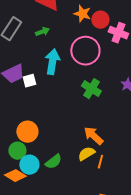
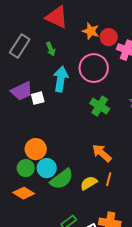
green arrow: (42, 32) -> (51, 49), turned 88
yellow semicircle: (86, 154) -> (89, 183), moved
green semicircle: (53, 162) -> (62, 179), size x1.4
cyan circle: (29, 165) -> (47, 168), moved

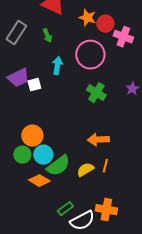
cyan arrow: (61, 79) -> (57, 66), size x0.7
orange arrow: (102, 153) -> (98, 140), turned -45
orange diamond: (24, 193) -> (39, 181), moved

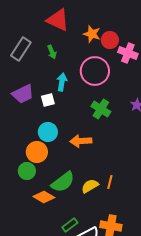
white square: (34, 85) -> (48, 100), moved
orange arrow: (98, 140) -> (81, 141), moved
cyan circle: (43, 155) -> (48, 132), moved

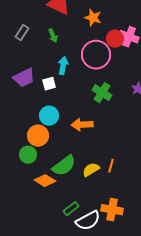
red circle: (110, 40) -> (115, 39), moved
gray rectangle: (21, 49) -> (22, 33), size x0.7

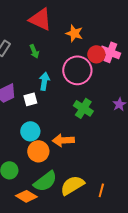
orange circle: (38, 136) -> (38, 151), moved
orange line: (111, 166) -> (101, 190), moved
yellow semicircle: (91, 170) -> (72, 185), size x1.4

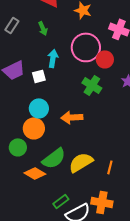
red circle: (96, 54) -> (105, 59), moved
orange circle: (38, 151) -> (34, 128), moved

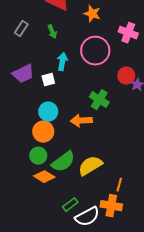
red circle: (105, 59) -> (126, 76), moved
green cross: (92, 85) -> (99, 100), moved
green circle: (18, 147) -> (38, 156), moved
orange line: (110, 167) -> (119, 185), moved

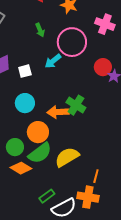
green arrow: (52, 32) -> (40, 30), moved
cyan arrow: (62, 62) -> (53, 61), moved, turned -138
green cross: (99, 100) -> (76, 105), moved
orange circle: (43, 132) -> (38, 132), moved

